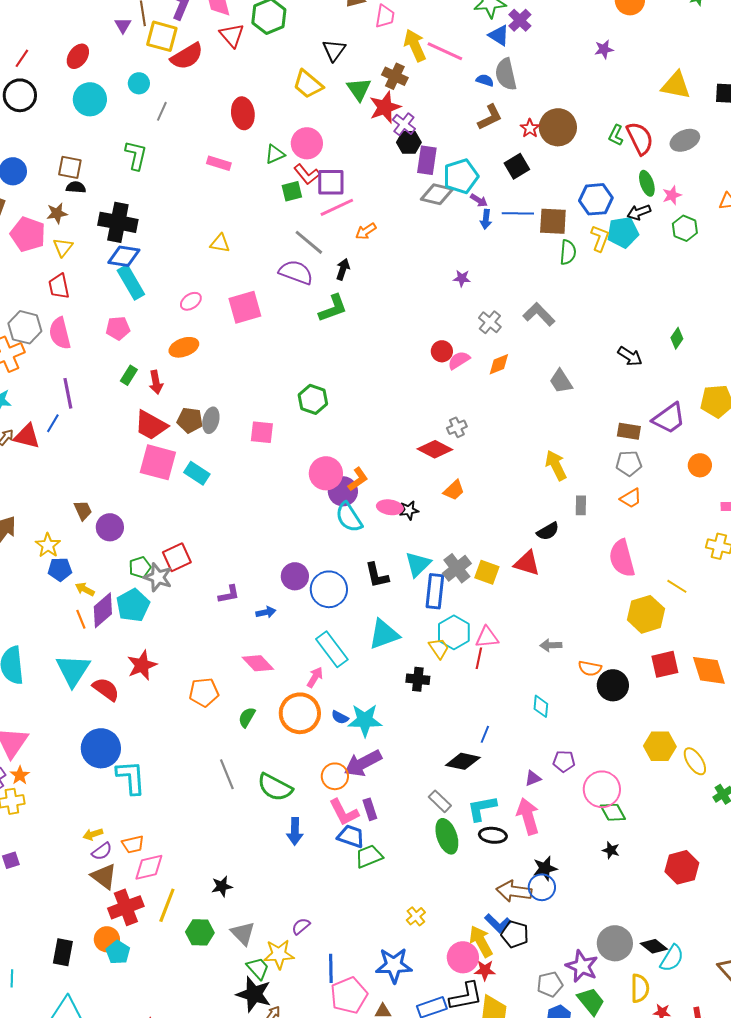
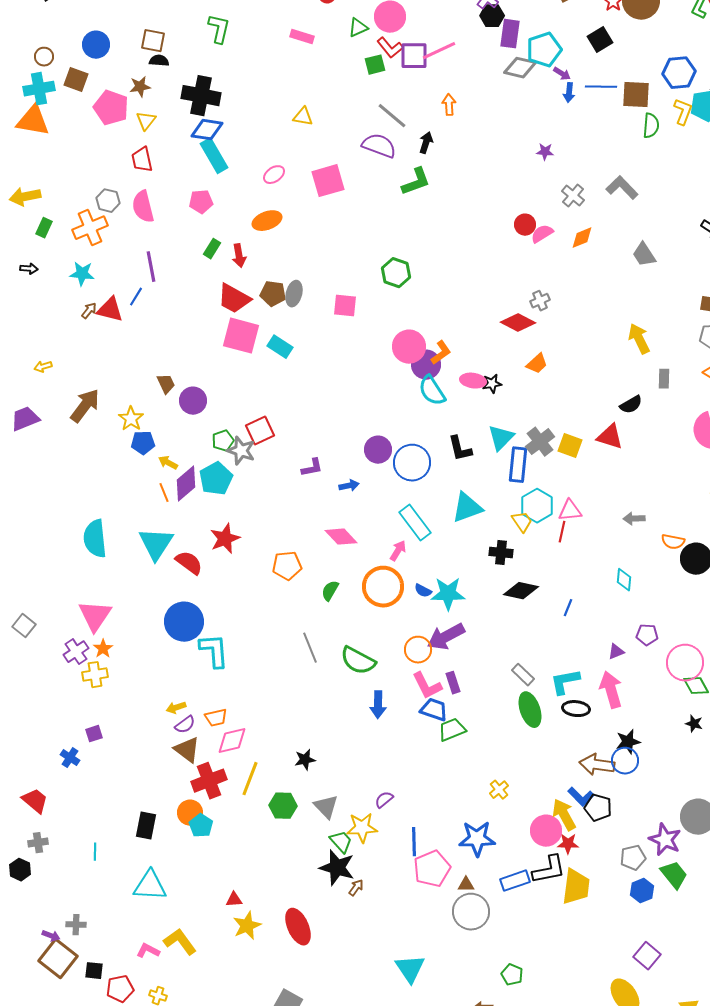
pink line: (337, 207) -> (439, 51), moved
orange arrow: (366, 231) -> (449, 105), turned 120
gray hexagon: (25, 327) -> (108, 201), size x0.7
black diamond: (463, 761) -> (521, 591), moved

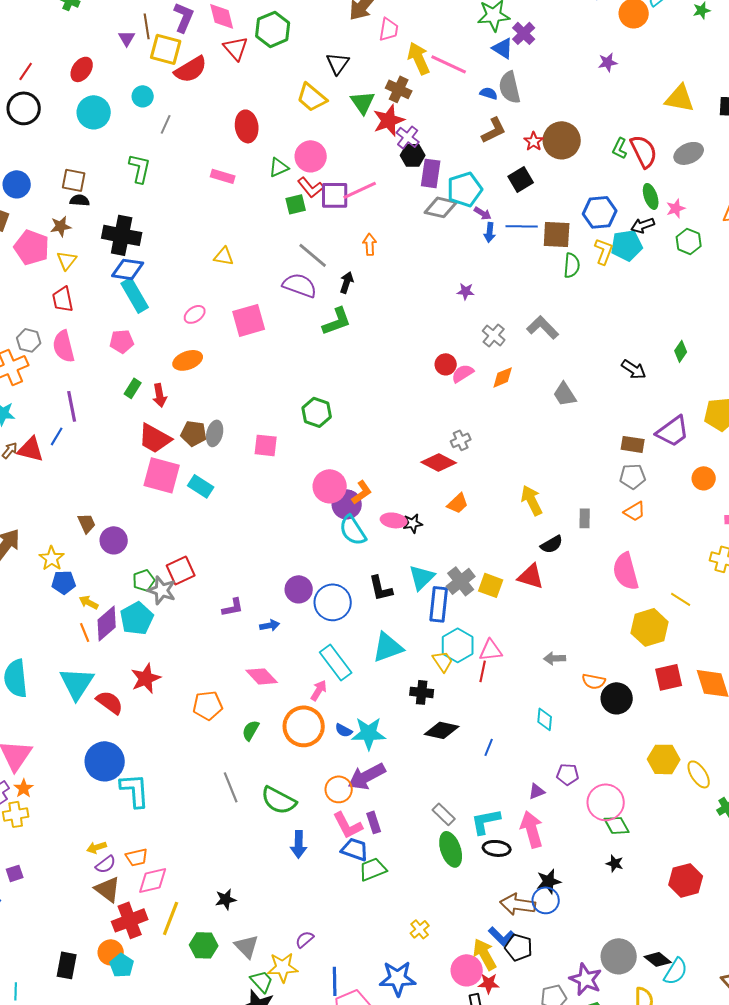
yellow arrow: (639, 339) -> (532, 500), moved

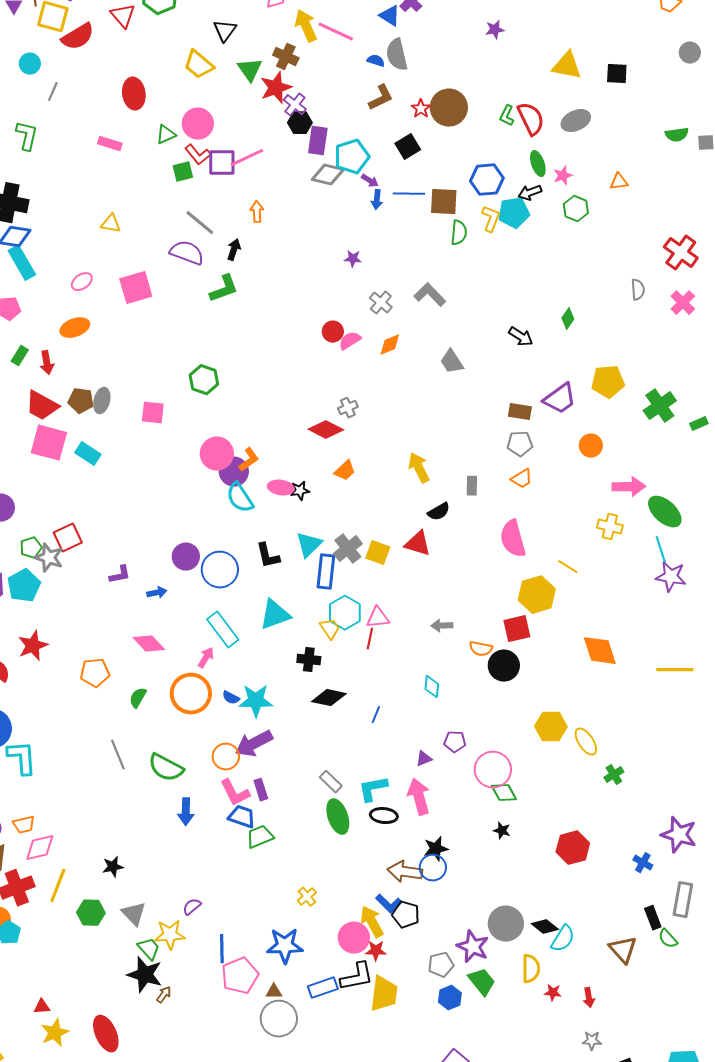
red square: (669, 677) -> (517, 629), moved

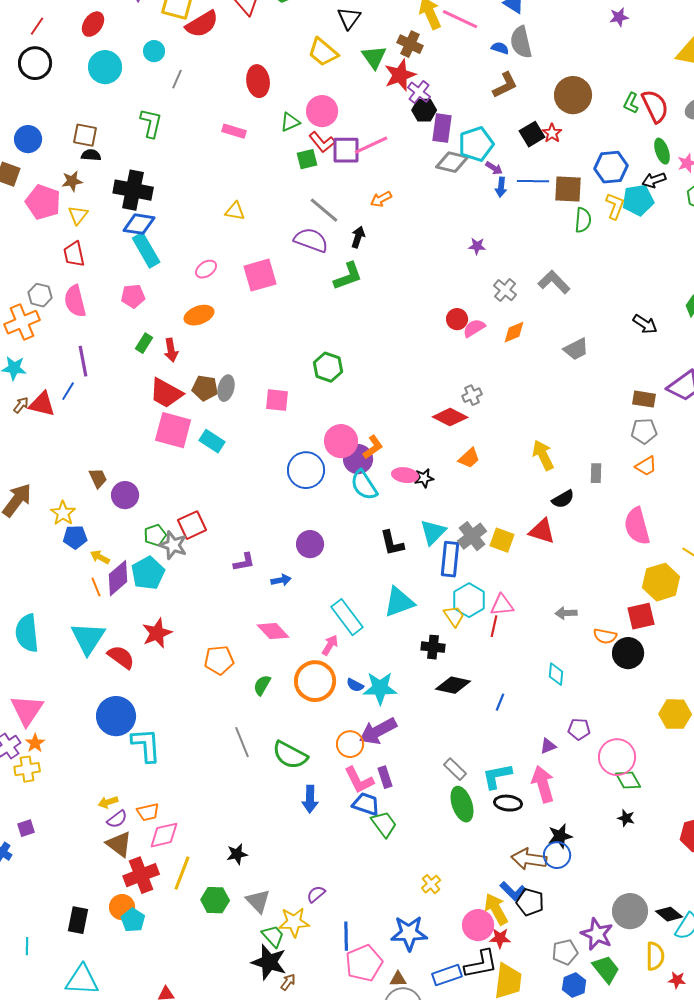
red star: (421, 109) -> (552, 133), moved
orange arrow: (257, 212) -> (381, 199), turned -115
gray trapezoid: (452, 362) -> (576, 349), turned -84
blue circle: (220, 570) -> (306, 470), moved
green trapezoid: (260, 837) -> (384, 824), turned 76

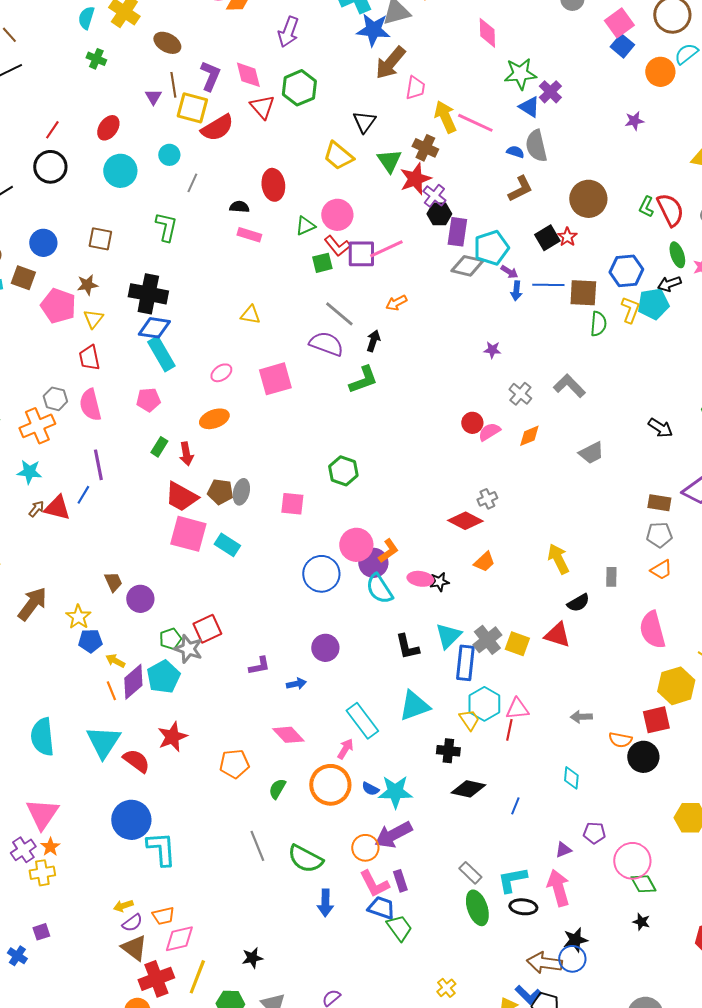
black semicircle: (91, 155) -> (239, 207), moved

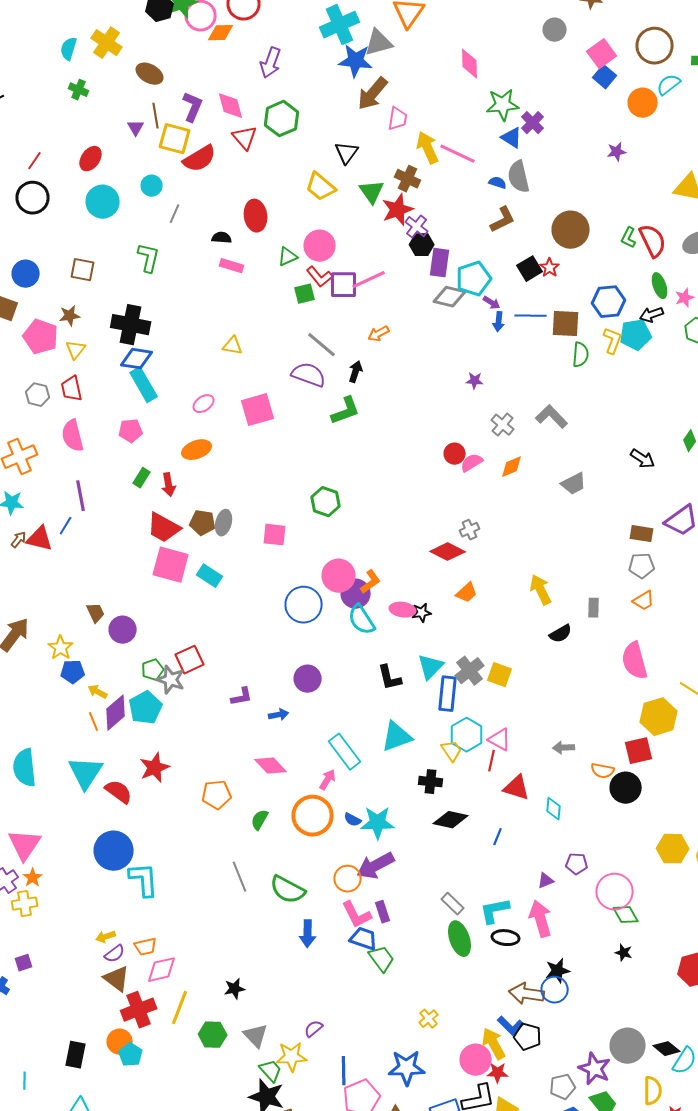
gray hexagon: (55, 399) -> (38, 395), moved
red triangle: (557, 635) -> (517, 788), moved
pink triangle: (517, 709) -> (500, 740), turned 35

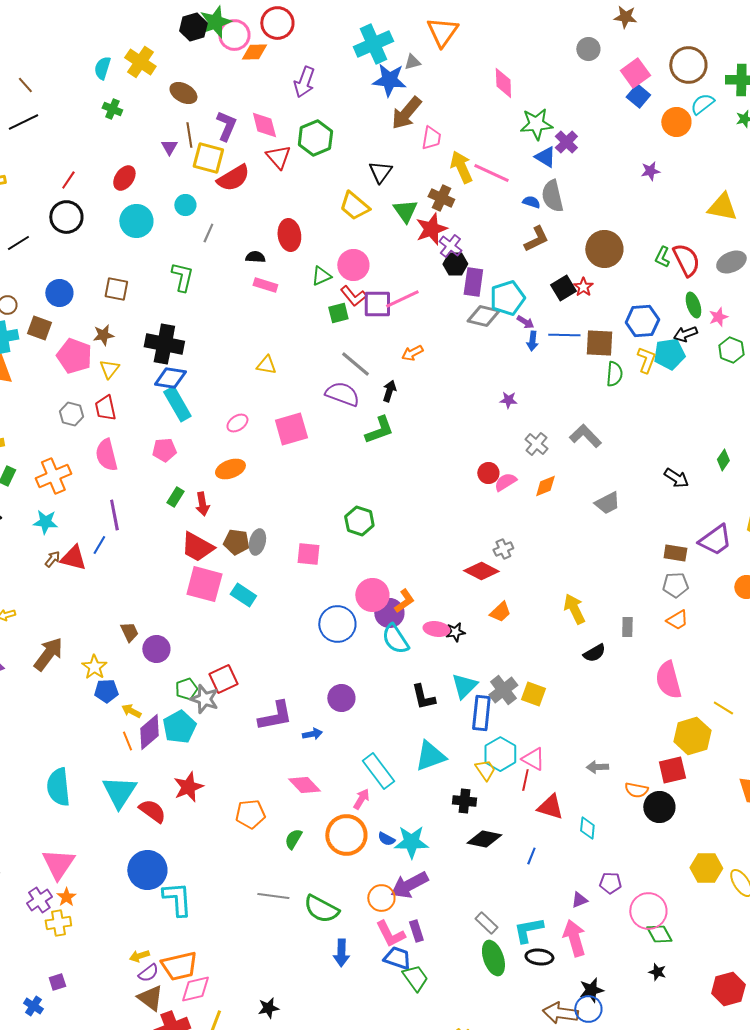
gray triangle: (379, 43) -> (412, 62), size x0.6
purple L-shape: (242, 697) -> (275, 716), size x1.6
gray line: (240, 877) -> (273, 896), turned -60
orange trapezoid: (146, 947) -> (179, 966), size x1.6

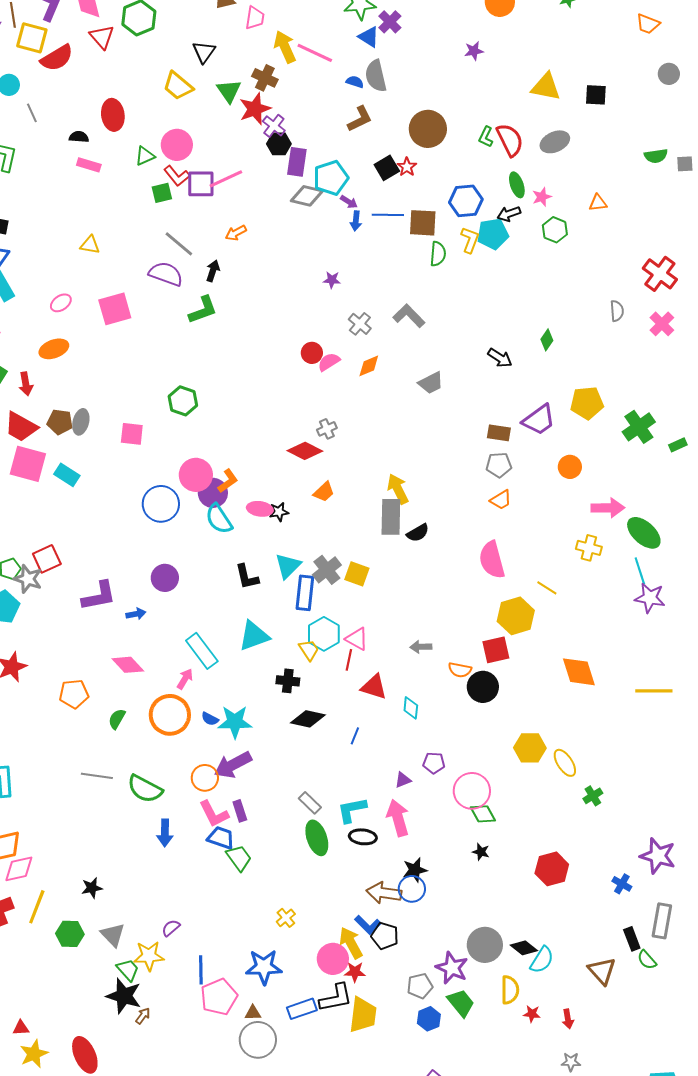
gray line: (208, 233) -> (32, 113), turned -48
gray rectangle: (627, 627) -> (391, 517), moved, size x1.8

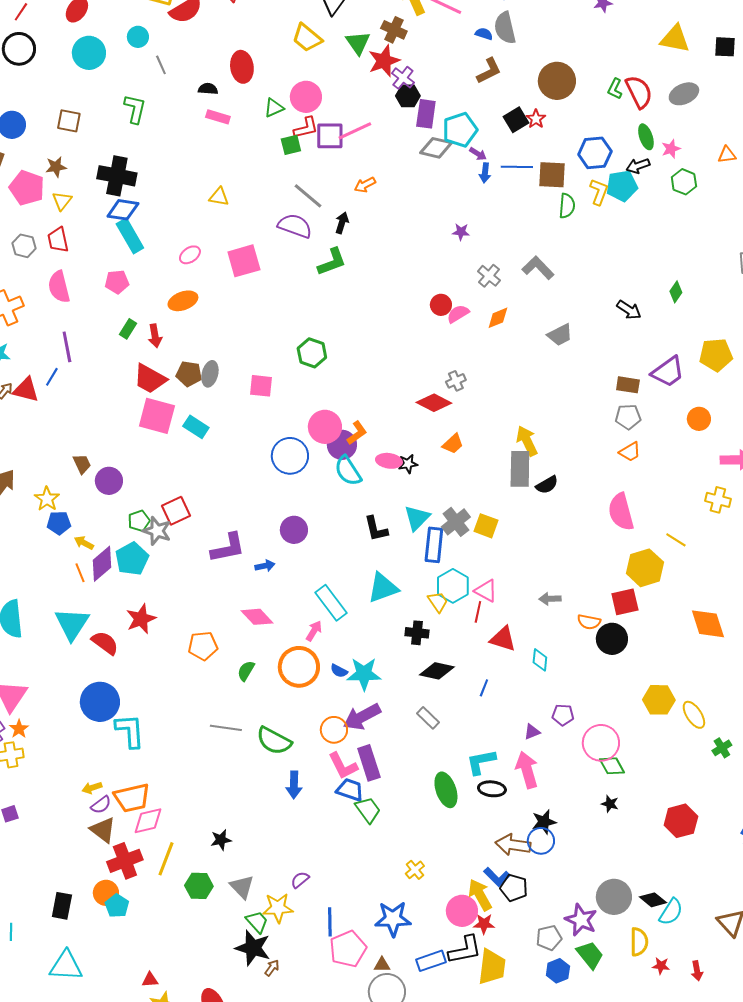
red L-shape: (177, 176) -> (306, 128), turned -64
gray rectangle: (310, 803) -> (428, 718), moved
purple rectangle: (240, 811) -> (369, 763), size x1.6

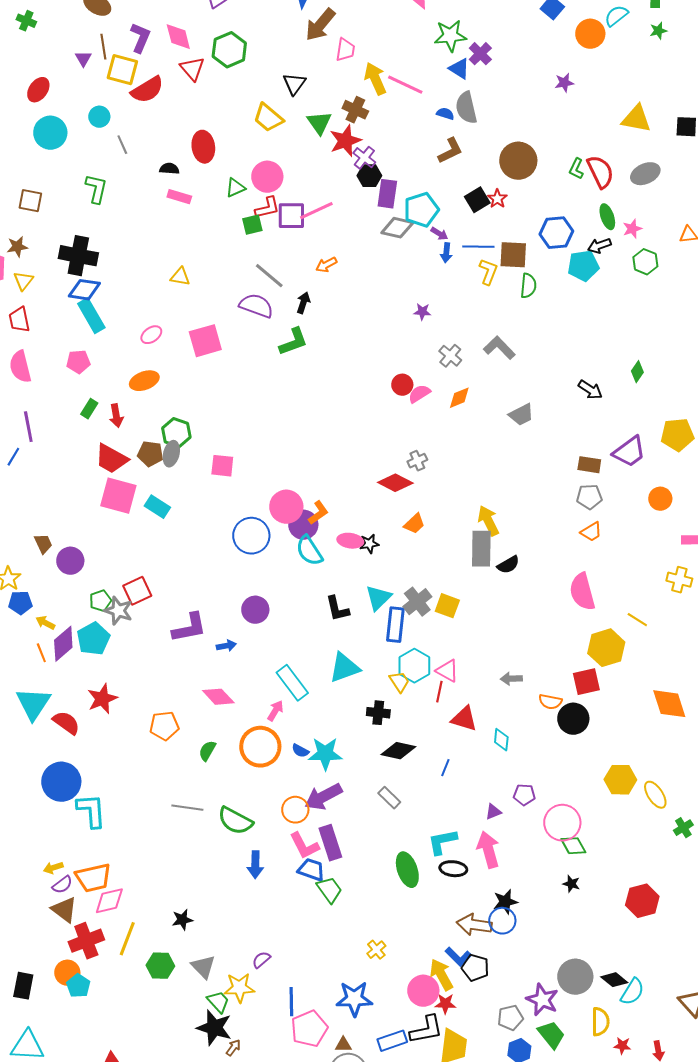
yellow L-shape: (599, 192) -> (488, 272), moved
green hexagon: (312, 353) -> (176, 433), moved

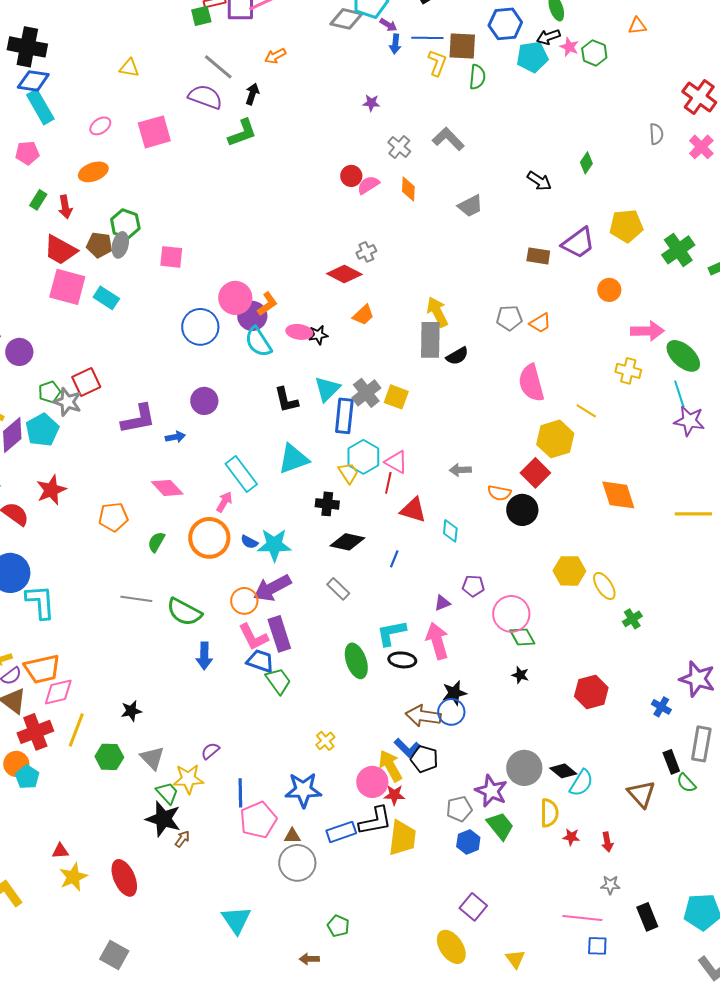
pink star: (632, 229) -> (569, 47), moved, turned -30
orange diamond: (459, 398) -> (408, 189), turned -65
gray pentagon: (589, 497) -> (509, 318), moved
red square: (586, 682) -> (535, 473), turned -32

